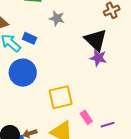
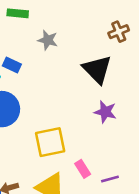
purple star: (98, 58) -> (105, 112), moved

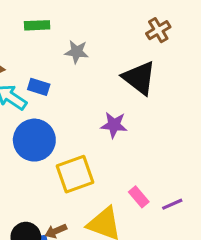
purple star: (105, 112) -> (114, 125), moved
yellow square: (50, 142) -> (75, 174), moved

